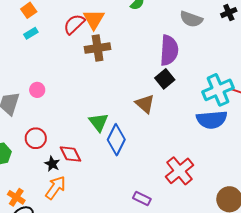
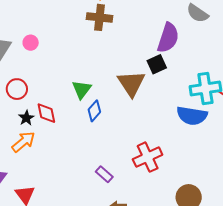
brown triangle: (145, 104) -> (131, 83), size x1.4
blue diamond: (116, 140) -> (94, 111), size x0.7

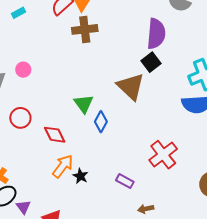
black star: (26, 118) -> (80, 176), moved
orange arrow: (23, 142) -> (63, 166), moved

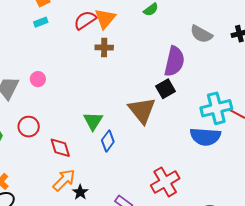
brown cross: (85, 29) -> (104, 48), size x0.7

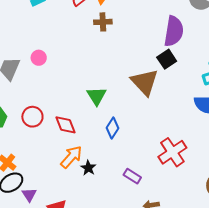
red circle: (29, 127) -> (32, 117), moved
blue diamond: (108, 141) -> (112, 128), moved

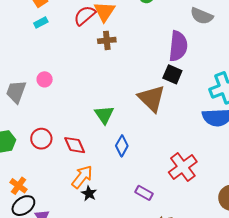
black square: (167, 59) -> (172, 74), turned -30
black star: (88, 168) -> (89, 193), moved

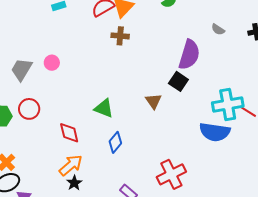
gray semicircle: (202, 16) -> (218, 29), size x0.6
brown triangle: (152, 98) -> (153, 101), size x0.6
green triangle: (104, 115) -> (104, 108), turned -45
red circle: (41, 139) -> (29, 109), moved

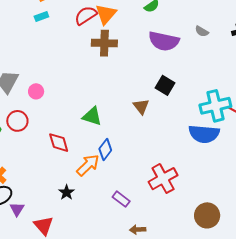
brown cross: (120, 36) -> (104, 43), size x1.4
purple semicircle: (189, 55) -> (164, 41), moved, turned 88
pink circle: (52, 63) -> (36, 91), moved
orange arrow: (71, 165) -> (88, 165), moved

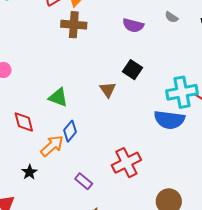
purple semicircle: (164, 41) -> (133, 25), size x0.7

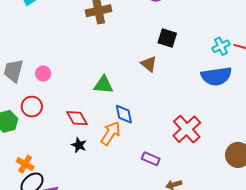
cyan cross: (182, 92) -> (221, 46), size x0.6
blue diamond: (70, 131) -> (124, 114), turned -35
black star: (29, 172) -> (79, 145), moved

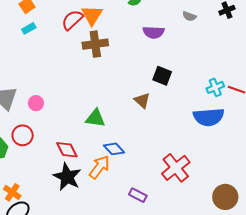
blue diamond: (124, 114) -> (114, 149), turned -35
black star: (79, 145) -> (67, 177), size x1.8

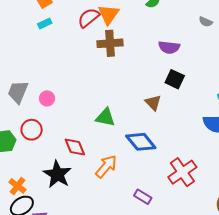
purple semicircle: (154, 32) -> (169, 47), moved
blue diamond: (114, 149) -> (141, 142), moved, size x1.4
black star: (67, 177) -> (57, 174), moved

